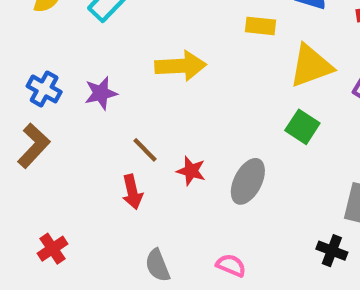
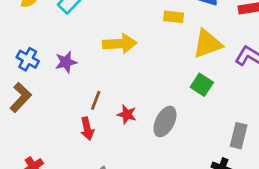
brown line: (145, 150) -> (96, 100), turned 66

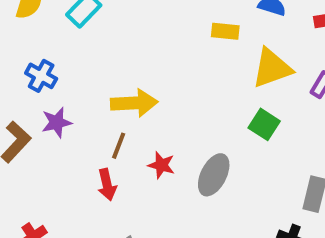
yellow arrow: (120, 44) -> (134, 103), moved
blue cross: (28, 59) -> (41, 76), moved
purple star: (66, 62) -> (57, 122), moved

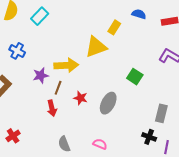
yellow rectangle: (225, 31) -> (114, 27), turned -64
yellow triangle: (272, 68) -> (96, 47), moved
purple star: (57, 122) -> (41, 75), moved

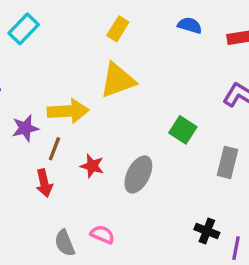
yellow rectangle: (114, 27) -> (118, 29), moved
gray rectangle: (161, 113) -> (227, 162), moved
pink semicircle: (100, 144) -> (102, 234), moved

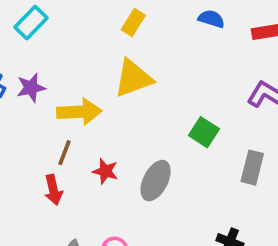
purple star: (25, 128) -> (31, 88), moved

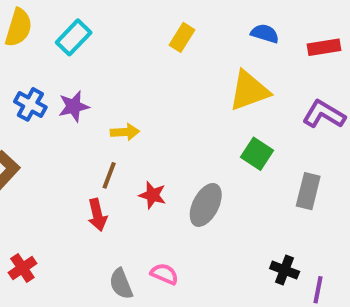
yellow triangle: (133, 78) -> (249, 91), moved
yellow arrow: (79, 112) -> (125, 132), size x0.6

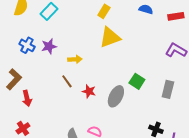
yellow triangle: (249, 91) -> (110, 37), moved
green square: (257, 154) -> (137, 81), moved
brown line: (109, 175) -> (67, 81), turned -56
red arrow: (97, 215) -> (27, 98), moved

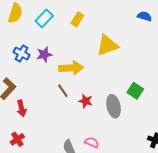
yellow rectangle: (104, 11) -> (77, 19), moved
yellow arrow: (75, 59) -> (71, 68), size x1.6
gray ellipse: (116, 96) -> (114, 106), turned -40

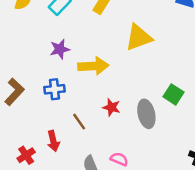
blue cross: (21, 53) -> (55, 89), moved, turned -35
brown line: (63, 91) -> (79, 122), moved
red arrow: (21, 108) -> (53, 141), moved

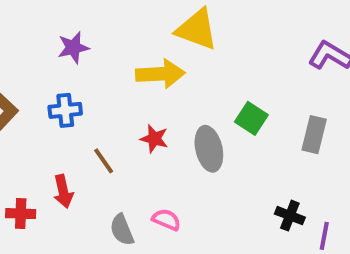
yellow triangle: (139, 37) -> (197, 29), turned 40
yellow arrow: (93, 66) -> (160, 74), moved
red cross: (26, 155) -> (21, 214), turned 36

